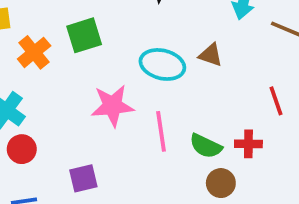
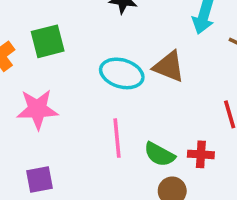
brown triangle: (211, 55) -> (169, 67), size x1.4
pink star: (113, 106) -> (37, 109), moved

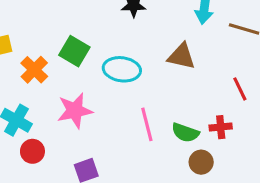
green square: (48, 41) -> (74, 51), turned -36
cyan ellipse: (122, 73) -> (122, 69), moved

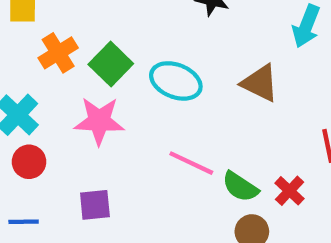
green square: (74, 51) -> (111, 64), moved
pink line: (147, 124) -> (191, 163), turned -64
red cross: (221, 127) -> (290, 191), turned 35

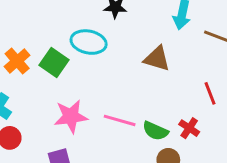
cyan ellipse: (176, 81) -> (89, 42), moved
pink star: (99, 121) -> (71, 116), moved

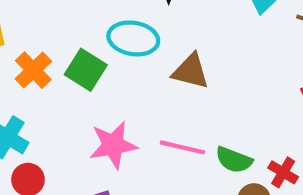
brown triangle: (157, 59) -> (191, 71), moved
red cross: (189, 128) -> (283, 172), moved

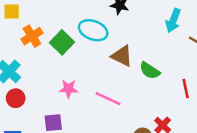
pink star: (113, 145) -> (69, 89), size x0.7
green semicircle: (234, 160) -> (150, 71), moved

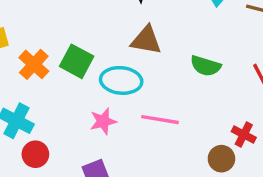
cyan ellipse: (93, 30) -> (121, 80), moved
brown triangle: (122, 56) -> (146, 40), moved

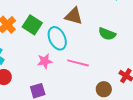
cyan ellipse: (121, 80) -> (57, 38), turned 55
brown circle: (221, 159) -> (104, 89), moved

